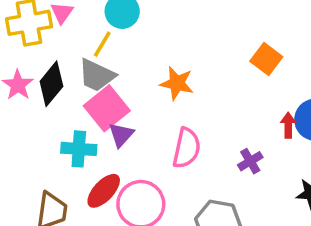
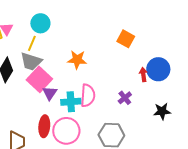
cyan cross: (79, 149) -> (71, 102), moved
red ellipse: (104, 191) -> (44, 126), turned -30

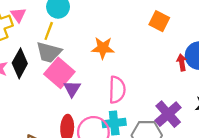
purple cross: (125, 98) -> (168, 114), moved, size x1.6
cyan cross: (71, 102) -> (114, 123), moved

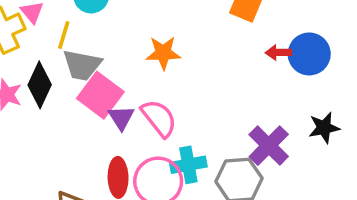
yellow line: (49, 31) -> (64, 35), moved
red arrow: (182, 62) -> (278, 53), moved, turned -77
pink semicircle: (117, 90) -> (159, 118), moved, turned -36

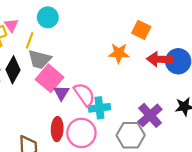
orange star: (163, 53) -> (119, 53), moved
red arrow: (278, 53) -> (160, 59), size x1.6
cyan cross: (188, 165) -> (99, 108), moved

